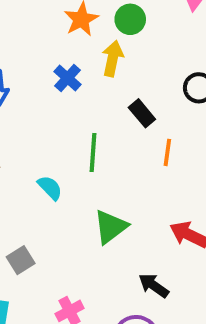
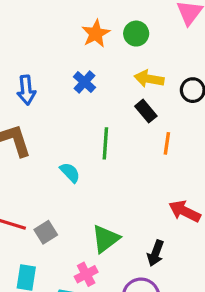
yellow arrow: (113, 58) -> (149, 79), moved, turned -92
green triangle: (111, 227) -> (105, 239), moved
black arrow: (154, 286) -> (156, 253), turned -105

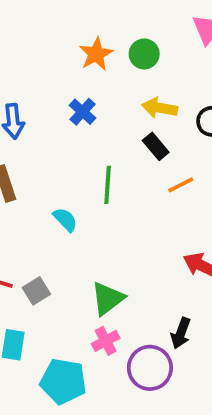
orange line: (167, 143) -> (181, 185), turned 55
black arrow: (156, 253) -> (181, 333), moved
pink cross: (86, 274) -> (106, 341), moved

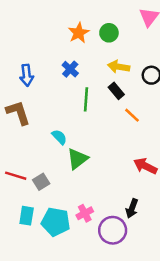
green line: (108, 185) -> (86, 99), moved
orange line: (181, 185) -> (132, 115), turned 70
green triangle: (108, 299) -> (77, 159), moved
cyan pentagon: (63, 381) -> (56, 222), moved

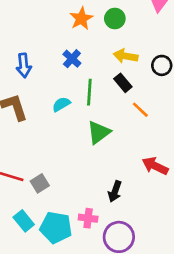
cyan semicircle: (59, 137) -> (61, 104), moved, turned -77
green triangle: (77, 159) -> (99, 132), moved
black arrow: (132, 208) -> (115, 191), moved
pink cross: (85, 213) -> (88, 218), turned 35
cyan rectangle: (27, 216) -> (24, 221), turned -48

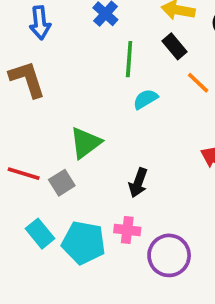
cyan semicircle: (61, 104) -> (145, 99), moved
green triangle: (99, 132) -> (85, 143), moved
black arrow: (115, 191) -> (138, 183), moved

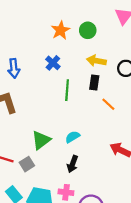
black rectangle: (174, 46) -> (94, 82), turned 48
cyan semicircle: (145, 99) -> (73, 137), moved

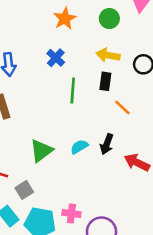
green circle: (88, 30) -> (109, 19), moved
gray square: (27, 164) -> (24, 190), moved
black arrow: (73, 164) -> (107, 144), moved

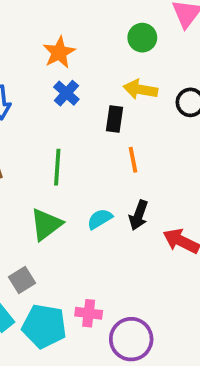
orange star: (65, 19) -> (59, 52), moved
black rectangle: (105, 81) -> (115, 119), moved
green line: (73, 90) -> (57, 167), moved
orange line: (122, 108) -> (133, 160), moved, turned 36

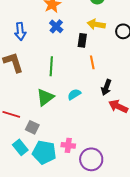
black arrow: (139, 215) -> (106, 87), moved
gray square: (22, 280) -> (32, 127), turned -32

